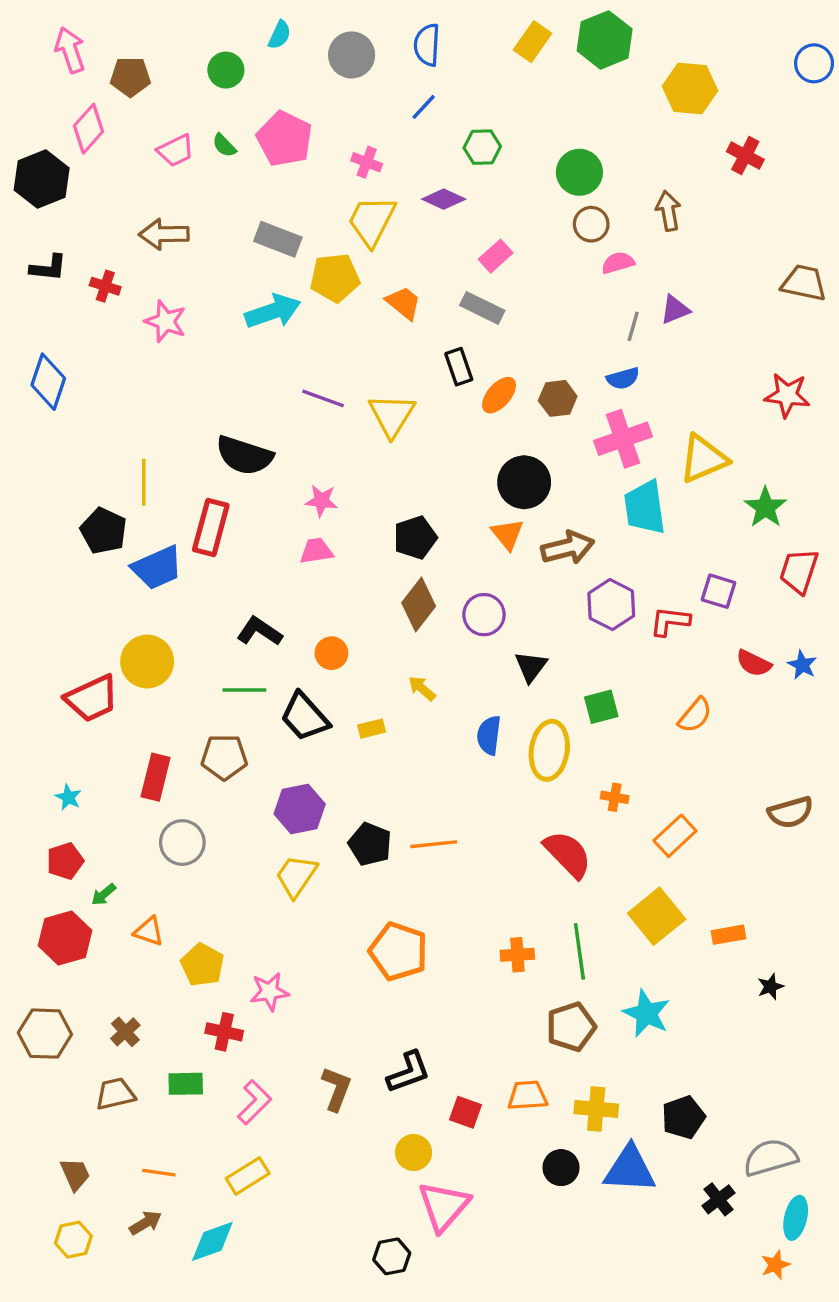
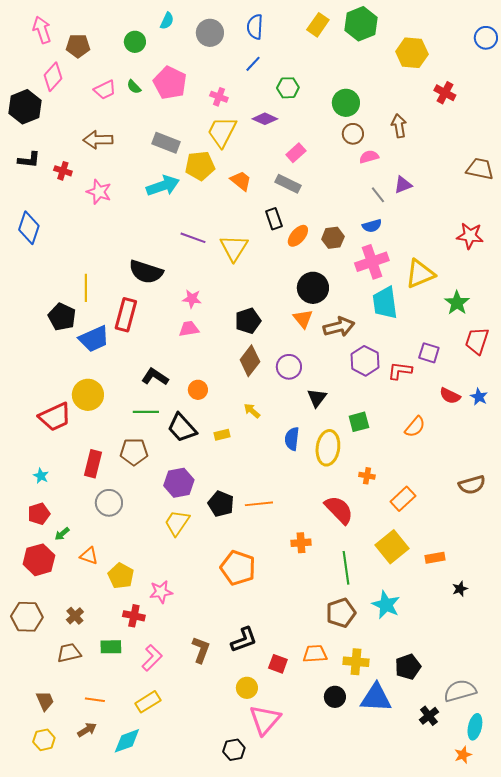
gray line: (633, 326) -> (378, 195), turned -54
orange cross: (517, 955) -> (301, 543), moved

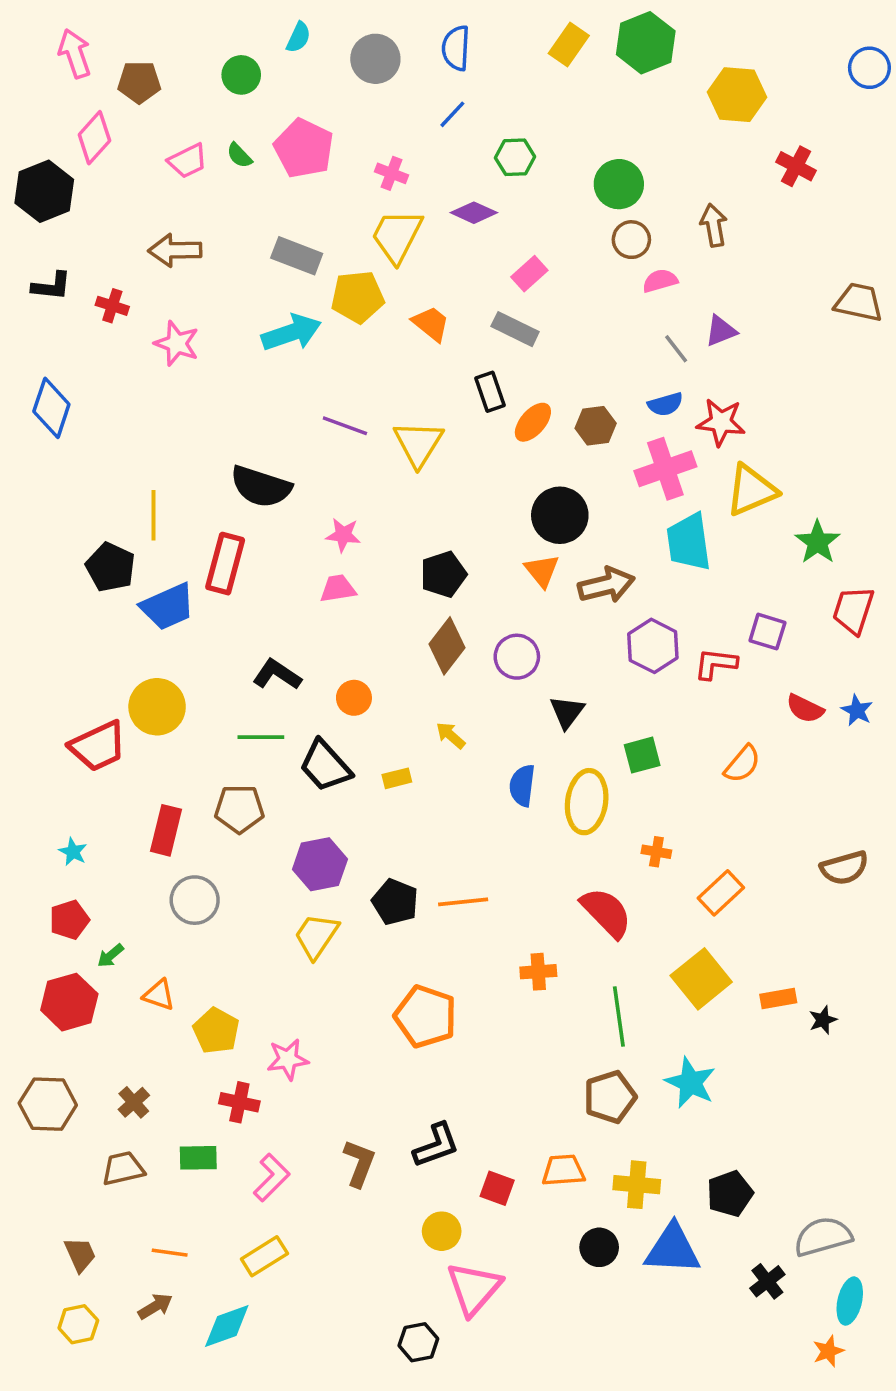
red star: (470, 236) -> (721, 422), moved
black star: (460, 589) -> (823, 1020), moved

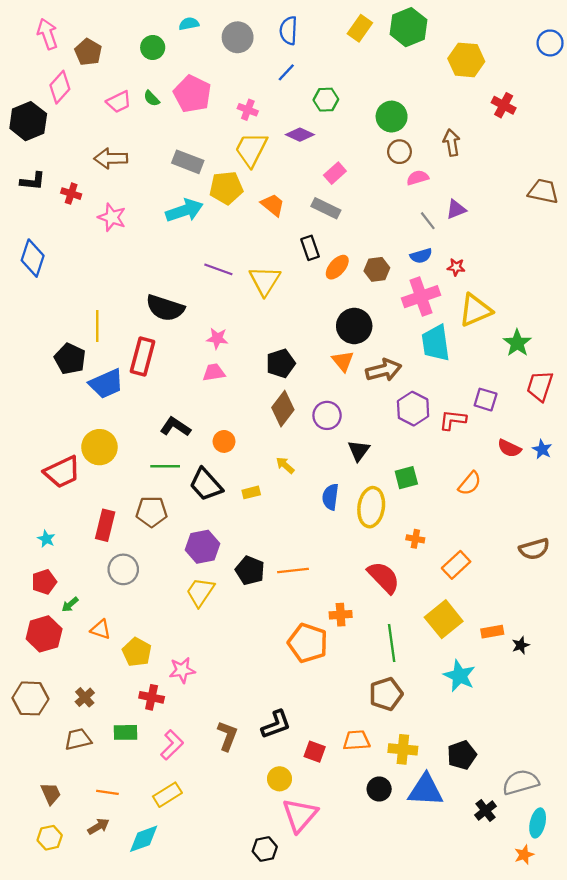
cyan semicircle: (298, 37) -> (189, 24), turned -126
brown pentagon: (139, 82) -> (88, 52), turned 30
red star: (721, 422) -> (456, 267), size x0.6
orange pentagon: (426, 1016) -> (308, 643), moved
cyan star: (690, 1083) -> (459, 676), moved

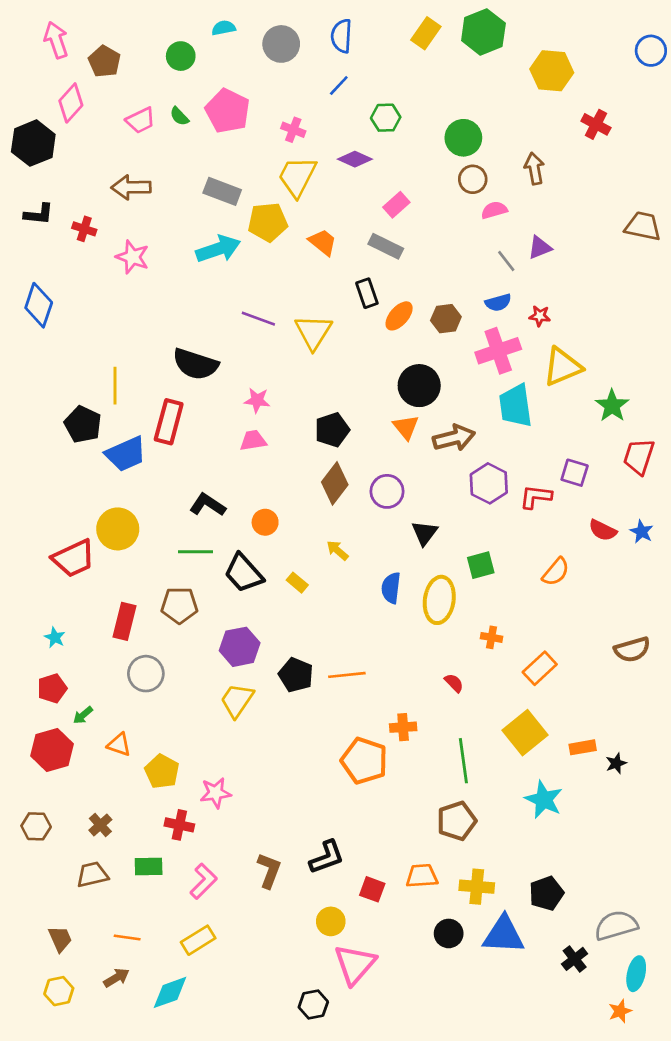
yellow rectangle: (251, 492) -> (297, 583), turned 54
red semicircle: (384, 577) -> (454, 683), size x0.5
brown hexagon: (30, 698) -> (36, 826), size x0.7

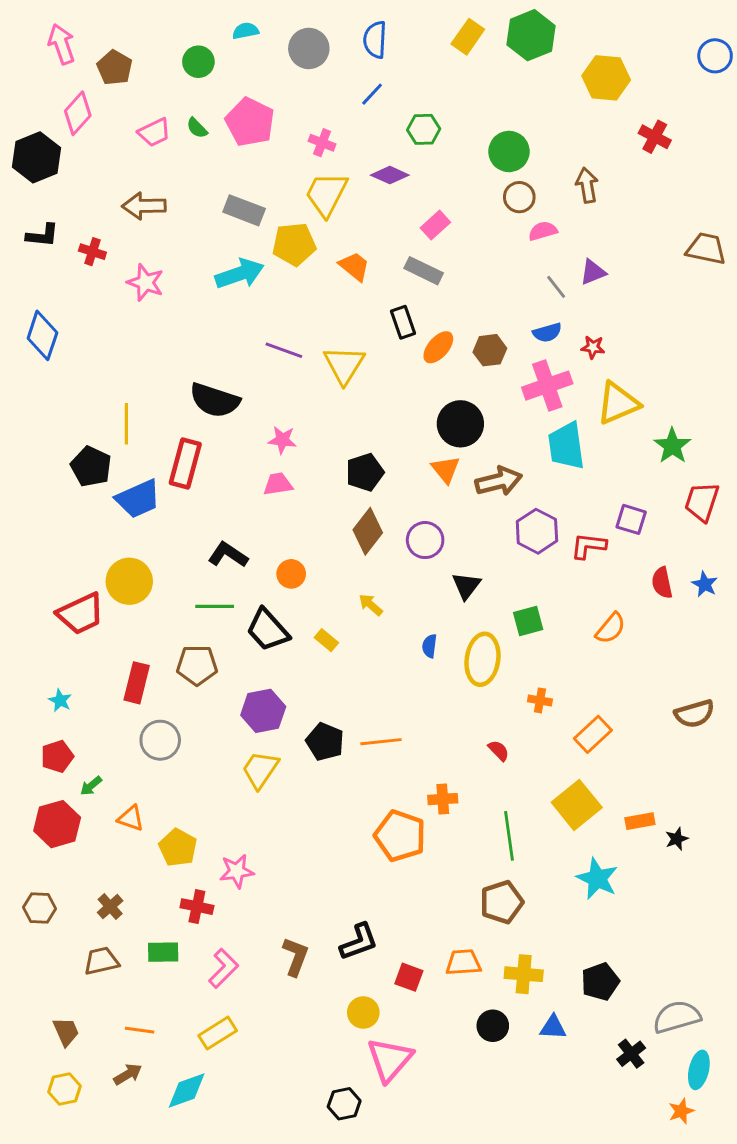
red semicircle: (603, 530) -> (662, 583), turned 52
blue semicircle: (391, 588) -> (430, 646), size x0.7
blue triangle: (504, 935) -> (553, 1027), size x0.6

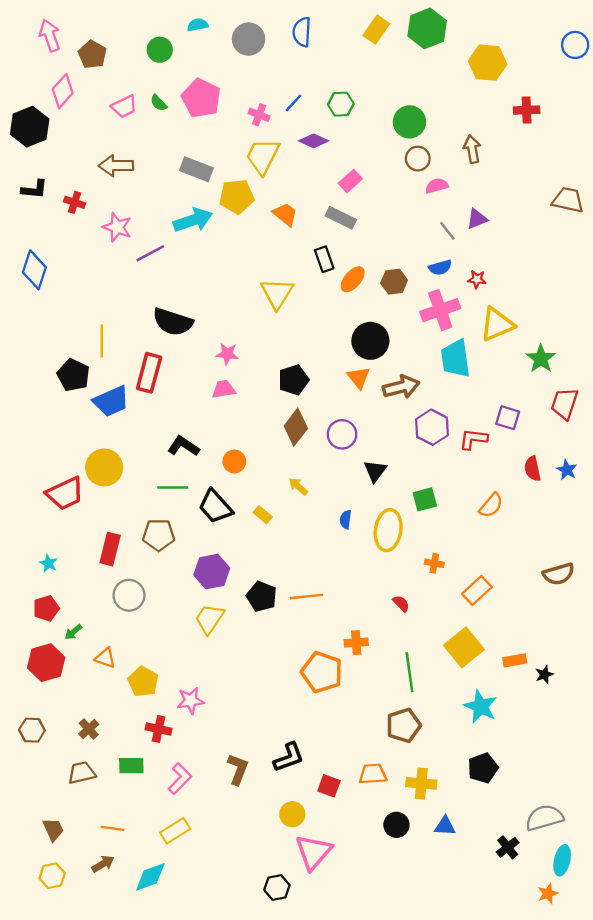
blue line: (372, 94) -> (293, 103), moved
red cross: (655, 137) -> (527, 110), turned -30
purple line: (284, 350) -> (150, 253), moved, turned -48
black pentagon: (600, 982) -> (483, 768), moved

